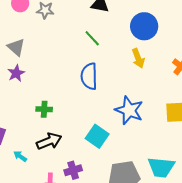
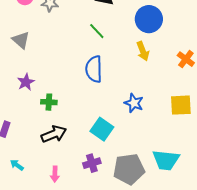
purple star: (16, 73) -> (26, 82), moved
blue star: (129, 110) -> (134, 103), size x0.7
cyan arrow: (20, 156) -> (17, 165), moved
purple cross: (73, 170) -> (92, 163), moved

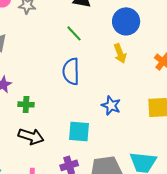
cyan square: (102, 129) -> (79, 131), turned -30
black arrow: (54, 134) -> (31, 136), turned 40

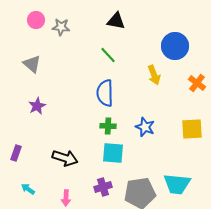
blue circle: (126, 21) -> (175, 46), moved
green cross: (26, 104) -> (108, 126), moved

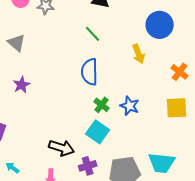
orange cross: (197, 83) -> (180, 72), moved
green cross: (108, 126) -> (102, 105), moved, turned 35
cyan square: (113, 153) -> (98, 132), turned 30
black arrow: (65, 158) -> (62, 148), moved

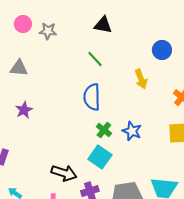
blue circle: (160, 25) -> (162, 50), size x0.7
gray triangle: (17, 43) -> (19, 68), turned -36

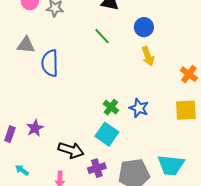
blue circle: (162, 50) -> (144, 27), moved
blue semicircle: (92, 97) -> (50, 63), moved
purple star: (24, 110) -> (35, 128), moved

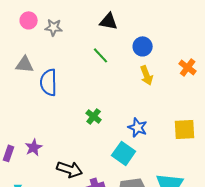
orange cross: (189, 74) -> (188, 67), moved
green cross: (111, 107) -> (94, 116), moved
cyan square: (107, 134) -> (124, 153), moved

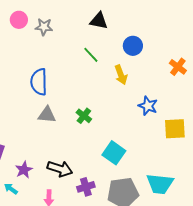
gray triangle: (25, 64) -> (47, 115), moved
yellow arrow: (147, 75) -> (121, 75), moved
blue star: (138, 127) -> (148, 106), moved
purple star: (34, 147) -> (24, 170), moved

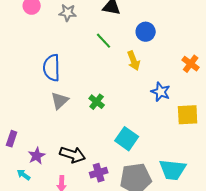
gray star: (44, 27) -> (68, 13), moved
orange cross: (178, 67) -> (191, 64), moved
gray triangle: (47, 115) -> (60, 101), turned -48

